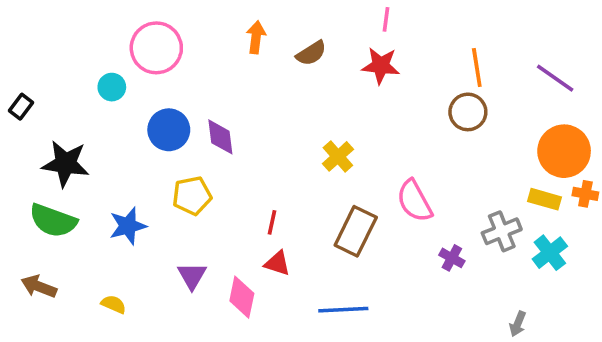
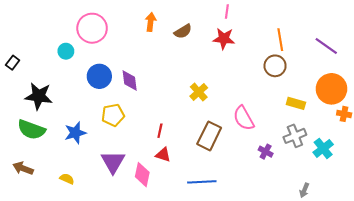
yellow rectangle: (544, 199) -> (296, 103), moved
purple triangle: (192, 276) -> (113, 162), size x1.4

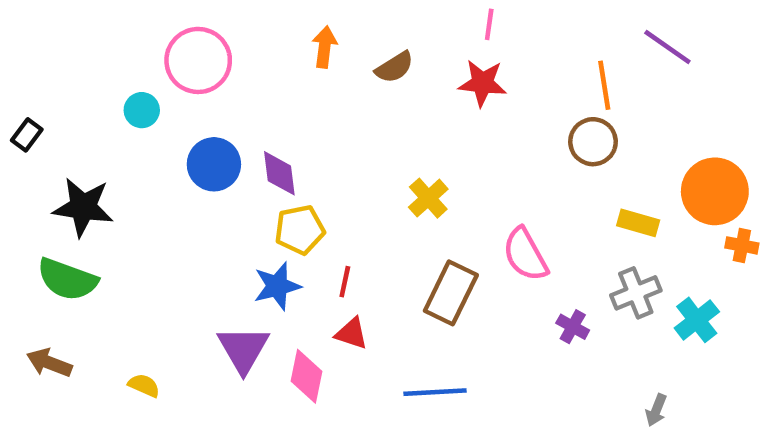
purple line: (326, 46) -> (667, 47), moved
yellow pentagon: (113, 115) -> (300, 230), moved
blue star: (75, 133) -> (277, 286), moved

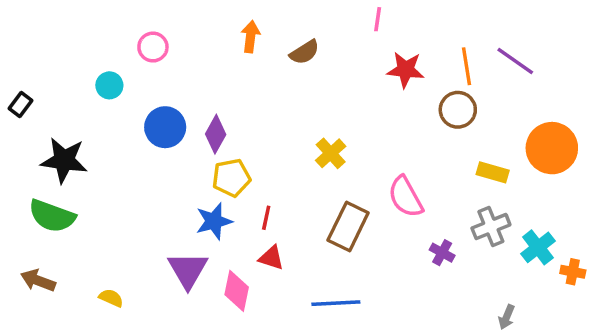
purple line: (667, 47) -> (515, 61), moved
pink circle: (198, 60) -> (153, 47), size x0.6
red star: (482, 83) -> (406, 70), moved
purple diamond: (279, 173) -> (216, 134), turned 36
orange cross: (742, 245) -> (573, 272), moved

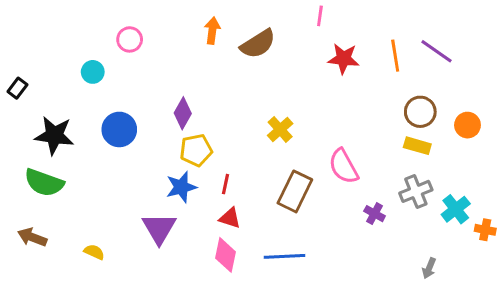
brown semicircle: (304, 52) -> (258, 44), size x1.4
brown circle: (458, 110) -> (420, 112), moved
blue circle: (165, 127) -> (119, 129), moved
orange circle: (552, 148) -> (467, 125), size x0.6
pink diamond: (237, 291) -> (226, 255), moved

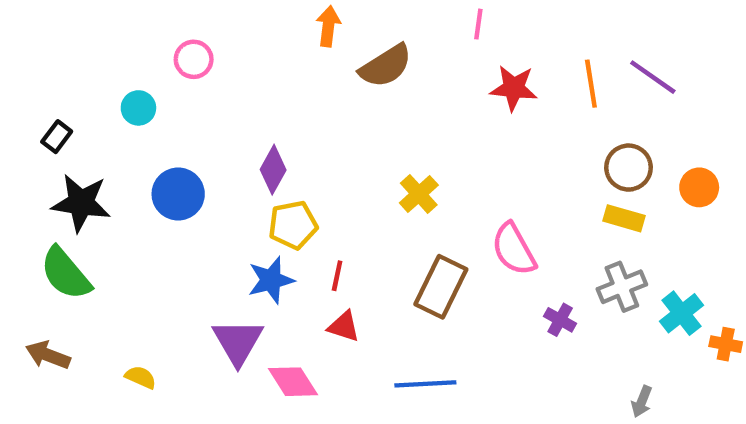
orange arrow: (212, 31) -> (328, 26), moved
black rectangle: (17, 88) -> (57, 137), moved
green semicircle: (44, 183) -> (66, 273), turned 30
pink diamond: (226, 255) -> (293, 382), moved, turned -44

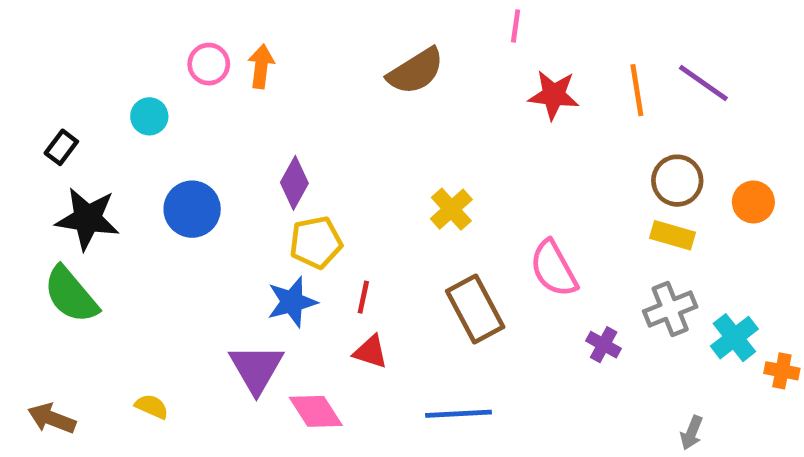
orange arrow: (328, 26) -> (261, 66), moved
brown rectangle: (441, 287) -> (475, 309), turned -54
brown arrow: (48, 355) -> (52, 418), moved

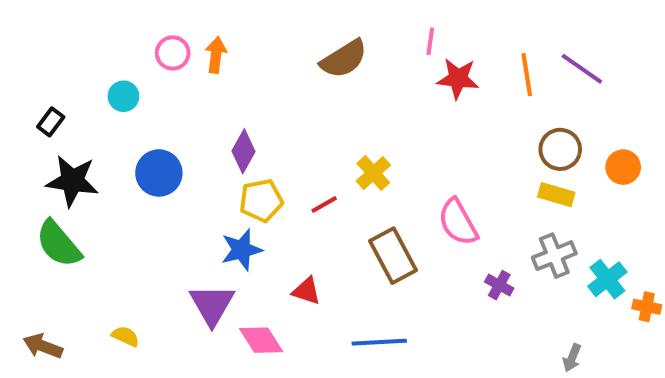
pink line: (516, 26) -> (430, 41), moved
red line: (363, 297) -> (324, 204), moved, turned 48

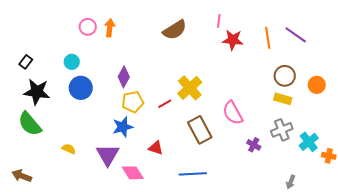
cyan circle: (123, 96) -> (72, 62), moved
yellow cross: (373, 173) -> (190, 88), size x1.4
yellow semicircle: (125, 336) -> (69, 149), moved

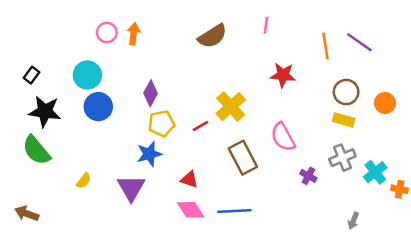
red star: (233, 40) -> (283, 75), moved
cyan circle: (72, 62) -> (87, 75), size x1.5
yellow semicircle: (69, 149) -> (84, 181), turned 104
pink diamond: (133, 173) -> (191, 210), moved

